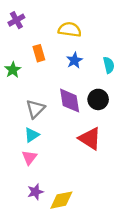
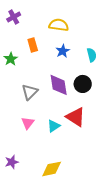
cyan triangle: (32, 135) -> (54, 126), moved
pink triangle: (29, 157) -> (28, 123), moved
purple star: (35, 192) -> (12, 162), moved

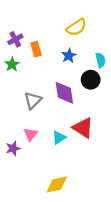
purple cross: (14, 17) -> (15, 39), moved
yellow semicircle: (59, 25) -> (76, 27), moved, turned 138
black circle: (83, 84) -> (91, 80), moved
purple star: (12, 162) -> (13, 148), moved

